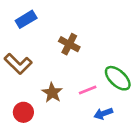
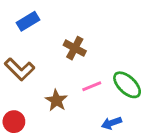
pink line: (88, 90) -> (92, 86), moved
red circle: (23, 112) -> (14, 122), moved

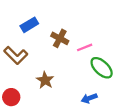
blue rectangle: (28, 21) -> (29, 25), moved
pink line: (92, 86) -> (85, 47), moved

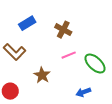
brown cross: (60, 38) -> (63, 30), moved
pink line: (85, 47) -> (69, 55), moved

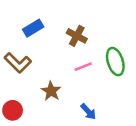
green ellipse: (95, 63) -> (115, 62), moved, turned 30
blue arrow: (83, 92) -> (88, 112), moved, turned -112

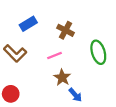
pink line: (83, 67) -> (55, 56), moved
brown star: (51, 91) -> (62, 77), moved

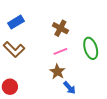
blue rectangle: (28, 24) -> (16, 22), moved
pink line: (55, 56) -> (60, 51), moved

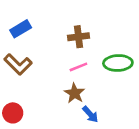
brown cross: (60, 28) -> (78, 37), turned -35
green ellipse: (91, 48) -> (118, 63), turned -75

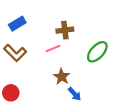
green ellipse: (118, 63) -> (97, 52), turned -45
pink line: (78, 67) -> (53, 49), moved

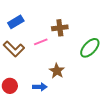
pink line: (53, 49) -> (41, 42), moved
blue arrow: (75, 94) -> (40, 87), moved, turned -48

